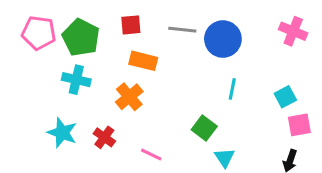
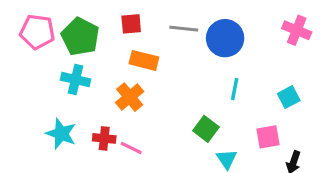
pink square: (299, 125) -> (268, 137), moved
red cross: (104, 137) -> (104, 138), turned -30
pink line: (151, 154) -> (131, 148), moved

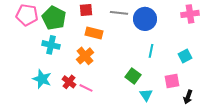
pink cross: (297, 30) -> (190, 14), turned -30
red cross: (104, 138) -> (69, 82), turned 32

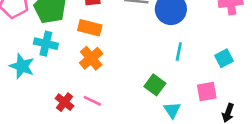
orange rectangle: (94, 33) -> (90, 28), moved
cyan star: (42, 79) -> (22, 66), moved
red cross: (69, 82) -> (64, 102), moved

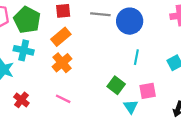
orange rectangle: (90, 28) -> (61, 37), turned -54
pink square: (207, 92) -> (148, 91), moved
red cross: (64, 102) -> (21, 100), moved

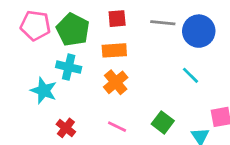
orange rectangle: (61, 37) -> (114, 50), turned 36
cyan line: (136, 57) -> (190, 75), moved, turned -56
green square: (116, 85) -> (163, 122), moved

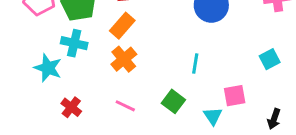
orange rectangle: (114, 50) -> (122, 26), turned -45
cyan line: (190, 75) -> (195, 64), moved, turned 54

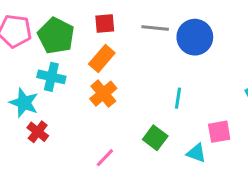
pink line: (125, 106) -> (105, 158), moved, turned -72
red cross: (71, 107) -> (38, 132), moved
cyan triangle: (213, 116) -> (196, 153), turned -36

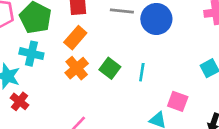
pink square: (219, 132) -> (178, 101), turned 30
green square: (155, 138) -> (110, 68), moved

